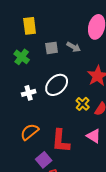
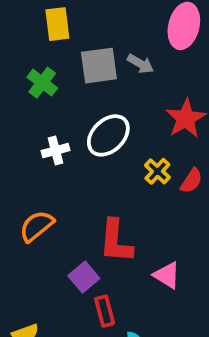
gray square: (52, 48) -> (99, 66), size x1.5
orange semicircle: (30, 132) -> (37, 226), moved
pink triangle: (94, 136) -> (167, 275), moved

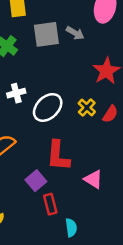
white ellipse: (108, 135) -> (48, 107), moved

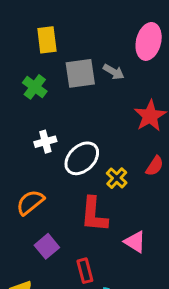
yellow cross: (87, 107) -> (117, 178), moved
purple square: (36, 181) -> (47, 246), moved

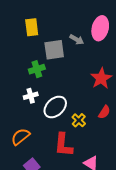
gray arrow: (114, 72) -> (77, 40), moved
green cross: (35, 87) -> (37, 69), moved, turned 35

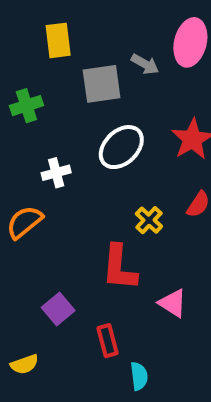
green cross: (37, 69) -> (26, 106), moved
white ellipse: (55, 107) -> (121, 147), moved
orange semicircle: (20, 137) -> (25, 222), moved

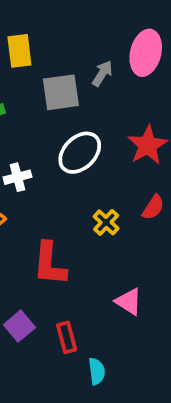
gray arrow: (145, 64) -> (102, 74), turned -88
red L-shape: (119, 268) -> (50, 264), moved
purple square: (58, 309) -> (19, 326), moved

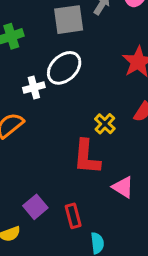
white ellipse: (80, 153) -> (64, 68), moved
red L-shape: (50, 264) -> (87, 157), moved

